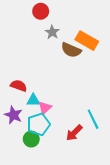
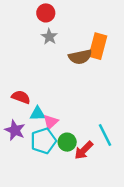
gray star: (52, 32) -> (49, 37), moved
orange rectangle: (87, 41) -> (98, 46), turned 75
brown semicircle: (71, 50) -> (80, 57), turned -36
green circle: (31, 139) -> (67, 142), moved

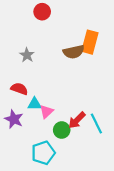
gray star: (49, 37) -> (27, 55), moved
cyan pentagon: (43, 141) -> (43, 153), moved
red arrow: (84, 150) -> (77, 120), moved

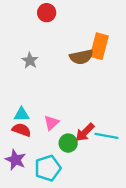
red semicircle: (19, 89) -> (22, 130), moved
cyan triangle: (35, 104) -> (22, 114), moved
purple star: (14, 119) -> (16, 160), moved
cyan line: (96, 123) -> (106, 136), turned -54

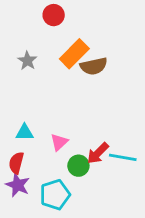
orange rectangle: (99, 46) -> (74, 54), moved, turned 30
gray star: (30, 61) -> (27, 61), moved
red semicircle: (22, 130) -> (16, 163), moved, turned -96

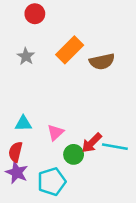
red circle: (54, 15) -> (35, 14), moved
brown semicircle: (94, 66) -> (102, 61), moved

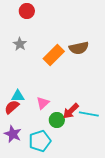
orange rectangle: (70, 50) -> (54, 55), moved
red semicircle: (15, 152) -> (12, 107), moved, turned 35

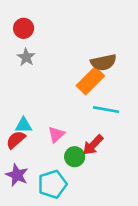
red circle: (27, 11) -> (24, 28), moved
orange rectangle: (54, 55) -> (90, 81), moved
cyan line: (89, 114) -> (106, 110), moved

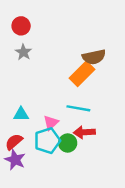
cyan line: (106, 110) -> (78, 108), moved
red semicircle: (16, 140) -> (14, 142), moved
red arrow: (93, 145) -> (84, 132), turned 42
cyan pentagon: (52, 184) -> (47, 141), moved

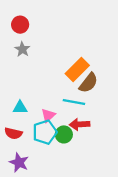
brown semicircle: (94, 57) -> (88, 83), moved, turned -40
red semicircle: (14, 142) -> (13, 133), turned -126
purple star: (15, 160) -> (19, 162), moved

